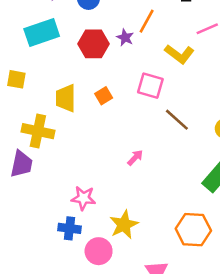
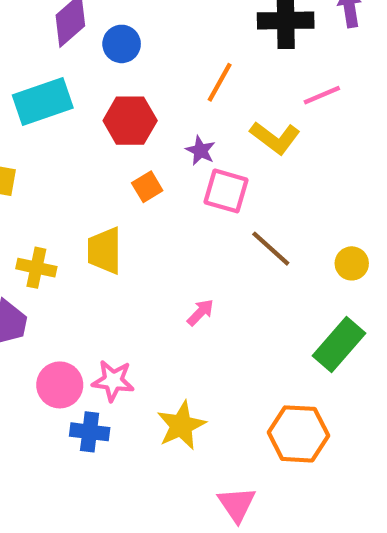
purple star: (125, 38) -> (200, 150), moved
orange square: (104, 96) -> (147, 187), moved
yellow trapezoid: (66, 98) -> (105, 251), moved
yellow cross: (38, 131) -> (36, 268), size x0.7
pink circle: (99, 251) -> (60, 385), moved

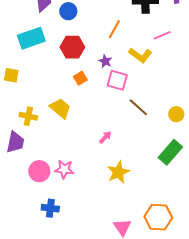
yellow trapezoid: (105, 251) -> (60, 108), turned 130
yellow star: (181, 425) -> (118, 172), moved
blue cross: (90, 432) -> (50, 208), moved
orange hexagon: (298, 434) -> (158, 217), moved

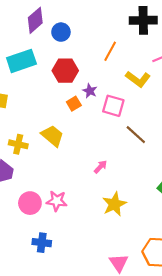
purple star: (105, 61) -> (90, 91), moved

